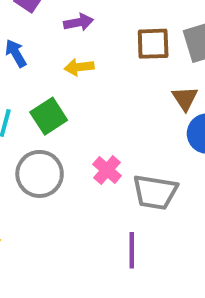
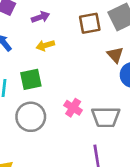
green square: (49, 116) -> (31, 79), turned 30

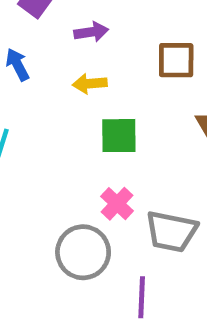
green square: (31, 79) -> (119, 136), moved
gray circle: (31, 117) -> (83, 252), moved

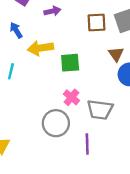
yellow arrow: (90, 84) -> (41, 48), moved, size x1.5

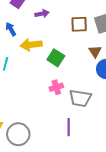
green square: (70, 63) -> (56, 58), turned 36
pink cross: (71, 97) -> (56, 87), turned 32
gray circle: (56, 123) -> (18, 134), moved

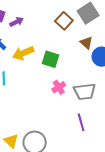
purple arrow: (42, 14) -> (17, 22), moved
brown square: (79, 24) -> (64, 21), turned -30

